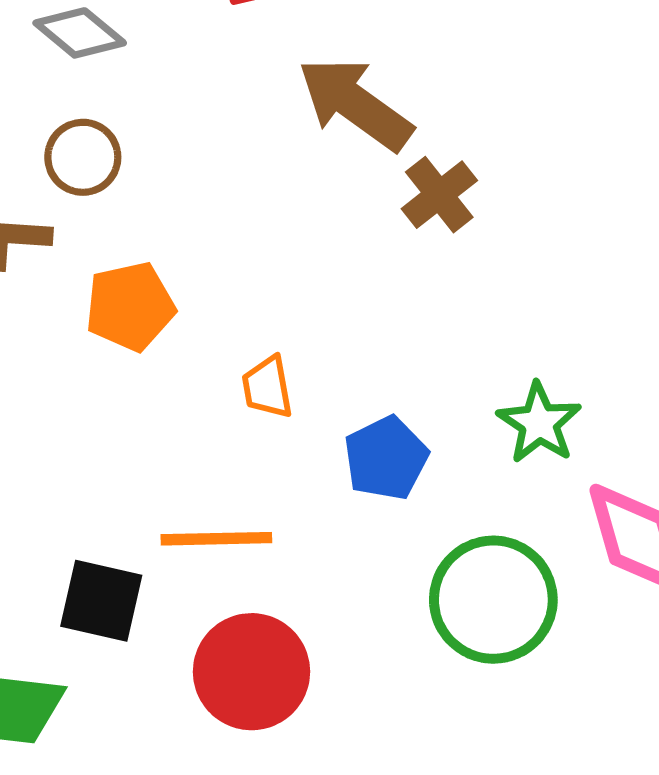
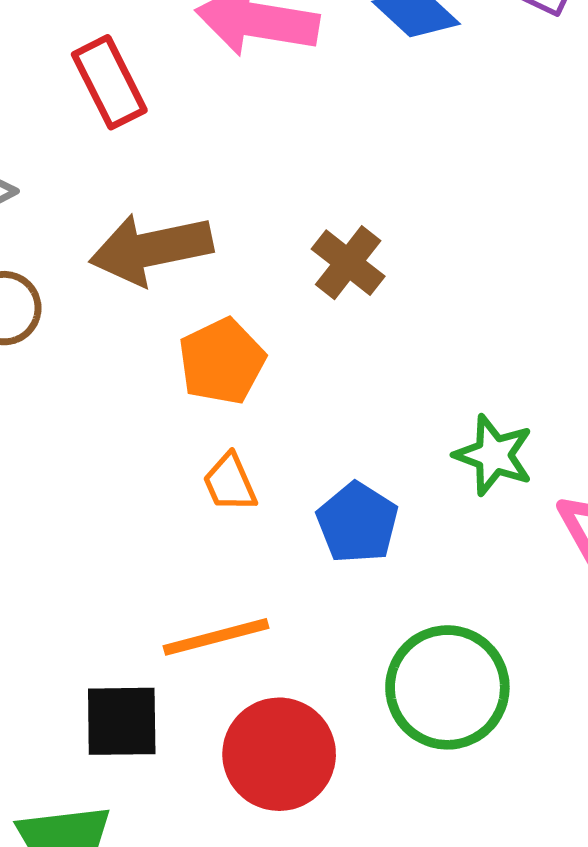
brown arrow: (355, 104) -> (151, 249), moved, turned -34
orange pentagon: (130, 306) -> (222, 361), moved
green circle: (493, 600) -> (447, 687), moved

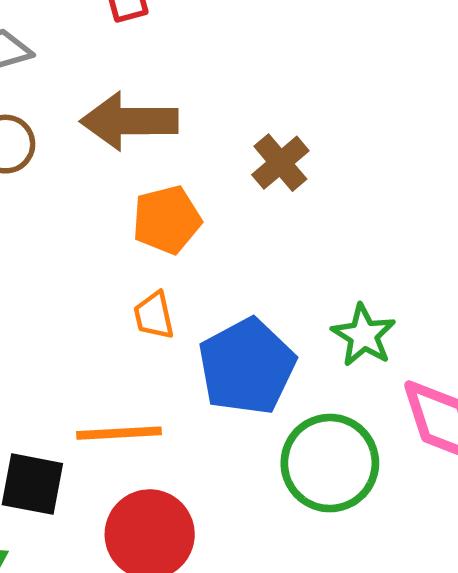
blue pentagon: (357, 523) -> (247, 367), size x1.5
green circle: (447, 687) -> (330, 463), moved

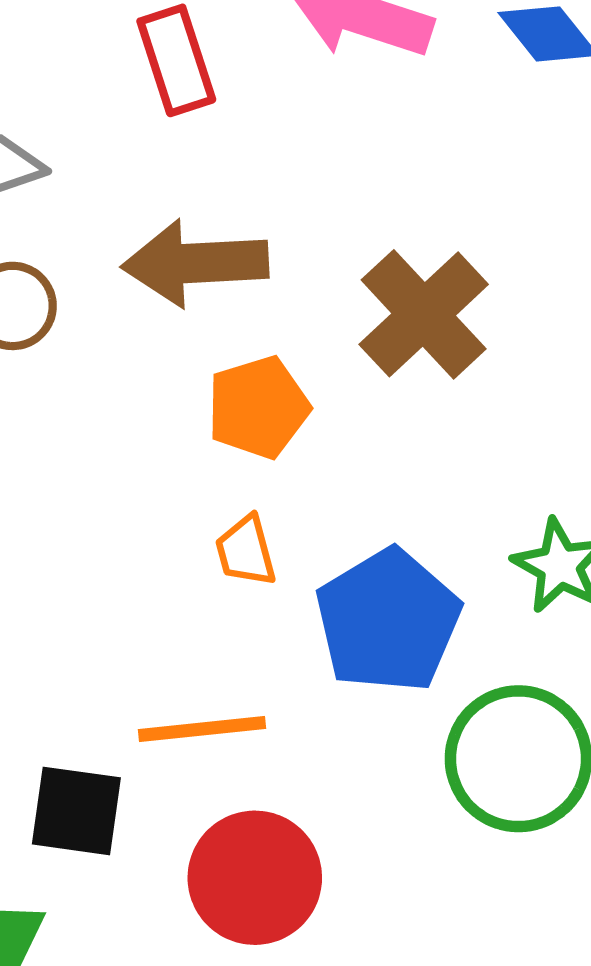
brown cross: (280, 163) -> (424, 314), size x1.5

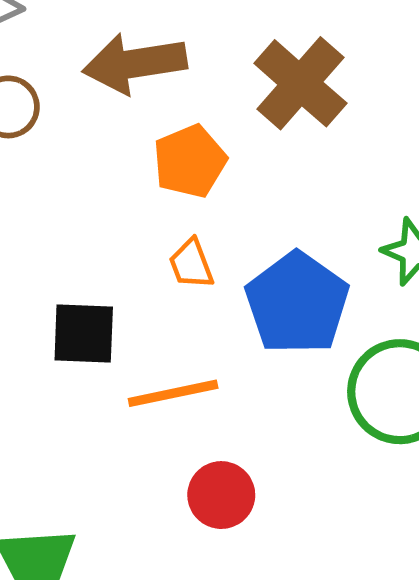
black square: (76, 811) -> (84, 333), moved
red circle: (255, 878) -> (221, 495), size x0.7

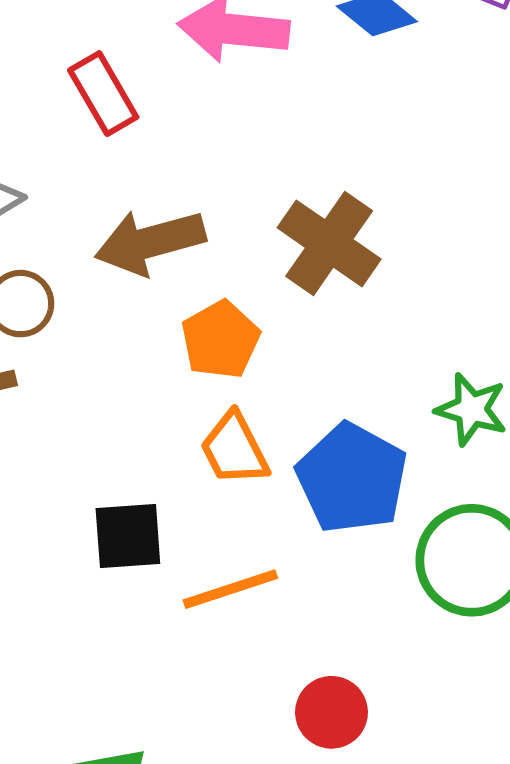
orange trapezoid: (191, 264) -> (234, 449), size x1.4
red circle: (221, 495) -> (332, 712), moved

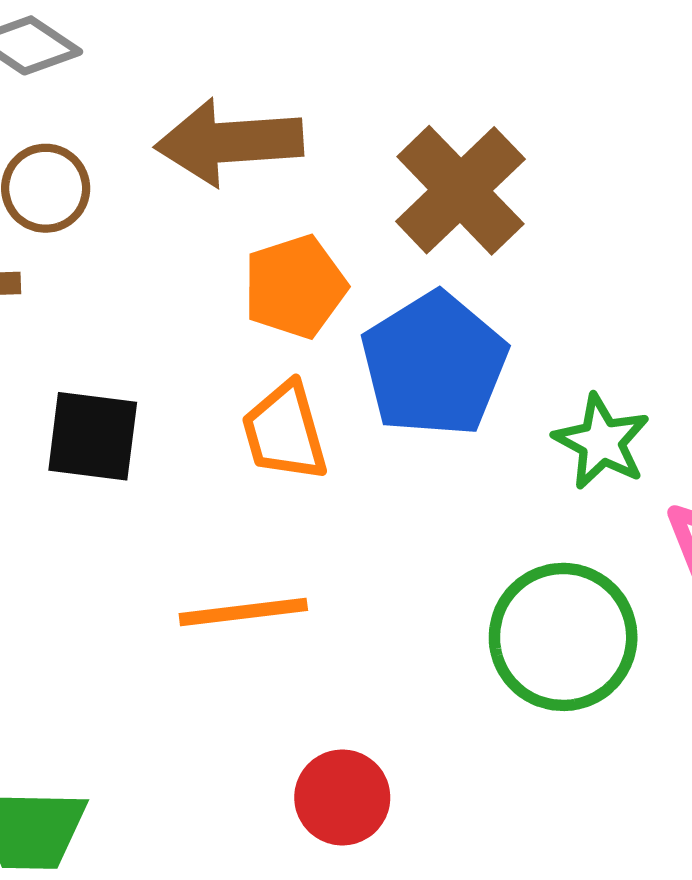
blue pentagon: (352, 478) -> (434, 364), moved
black square: (128, 536) -> (93, 436), moved

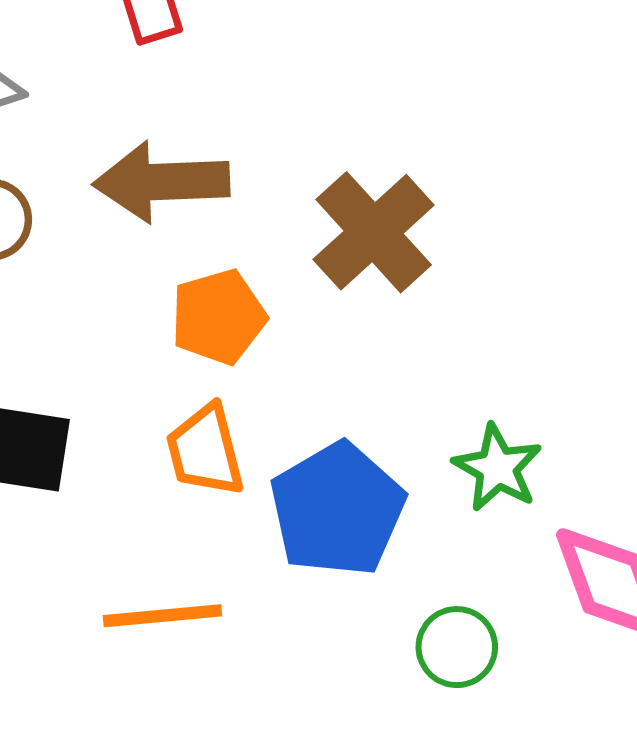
blue pentagon: (434, 364) -> (337, 509), moved
green circle: (563, 637) -> (457, 647), size x0.6

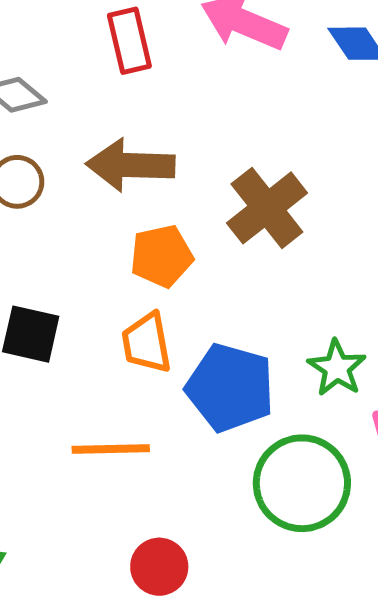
blue pentagon: (337, 509) -> (230, 388), turned -30
green circle: (457, 647) -> (302, 483), size x1.8

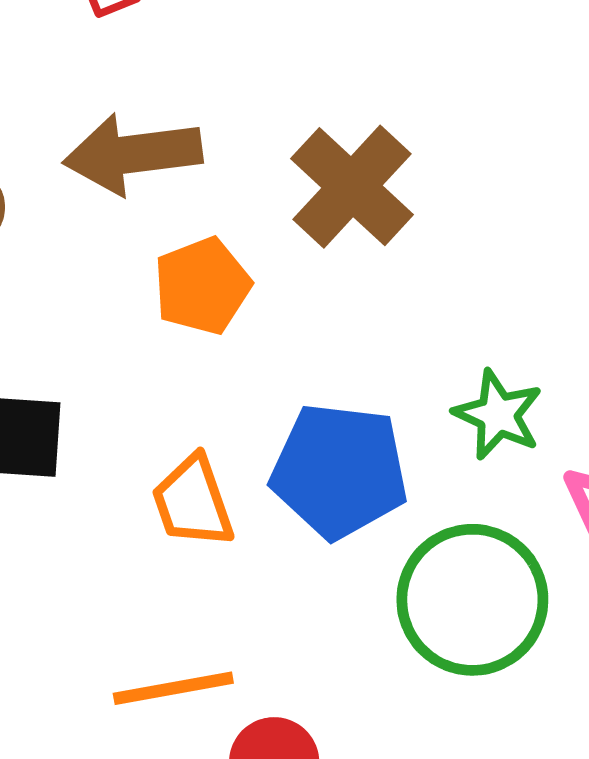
orange trapezoid: (147, 343) -> (193, 502), moved
orange line: (111, 449) -> (173, 688), moved

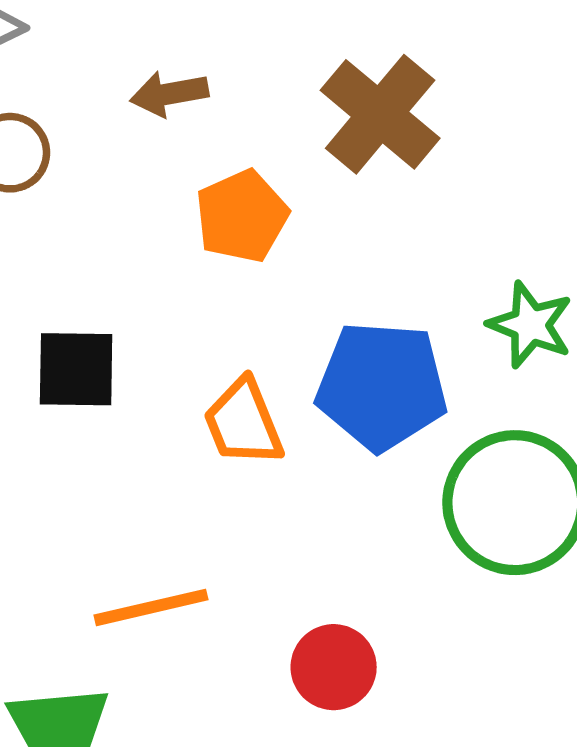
brown arrow: (133, 154) -> (169, 94), size x0.6
orange line: (173, 688) -> (151, 607), moved

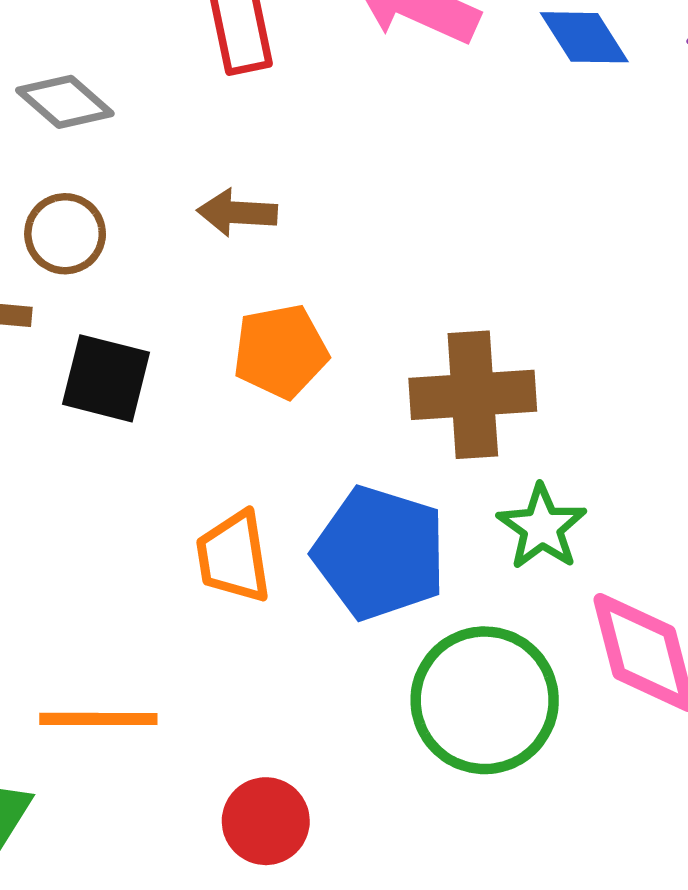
brown cross: (380, 114) -> (473, 395), moved, turned 33
black square: (76, 369) -> (106, 378), moved

